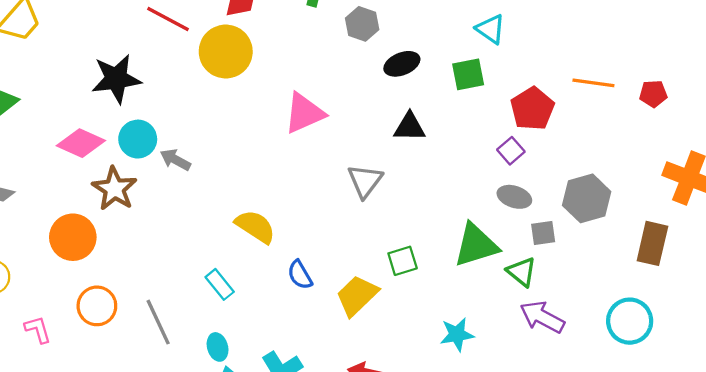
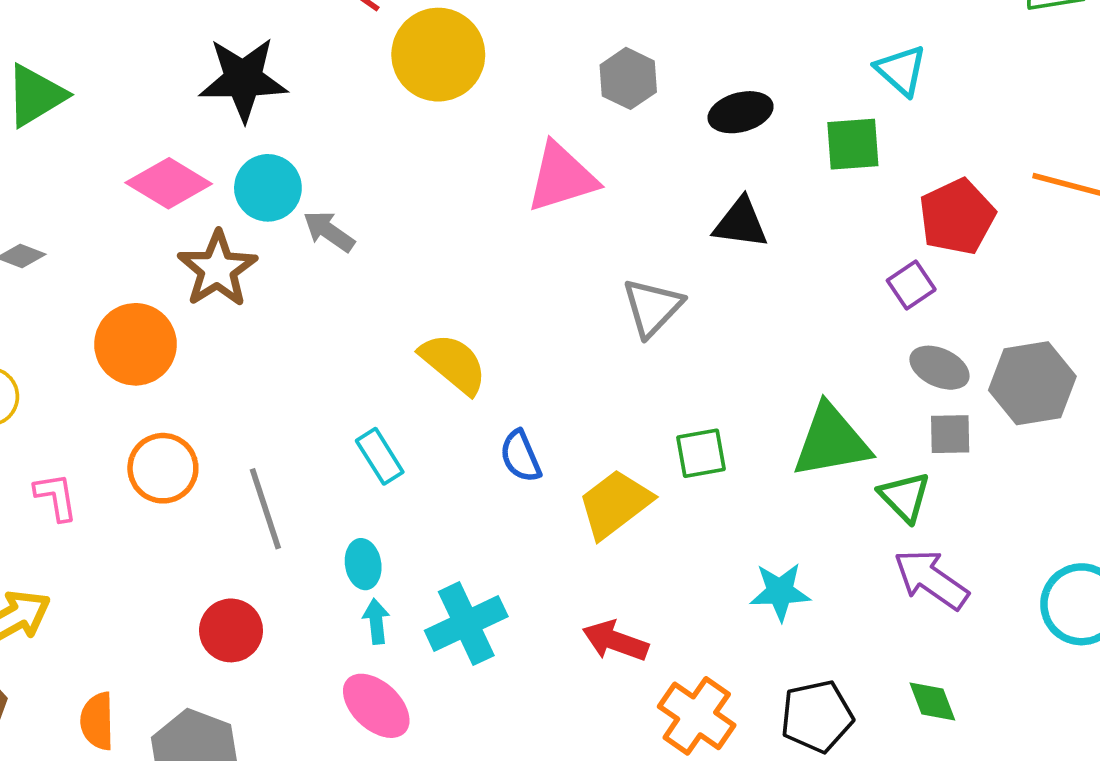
gray hexagon: (362, 24) -> (628, 78), moved
gray ellipse: (514, 197) -> (940, 368), moved

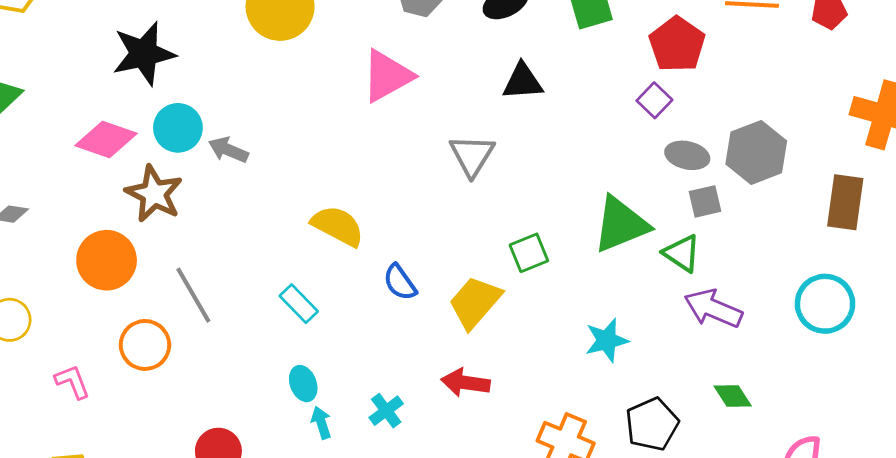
gray line: (265, 509) -> (193, 295), moved
cyan cross: (466, 624) -> (386, 411), size x0.6
red arrow: (615, 641) -> (466, 383), moved

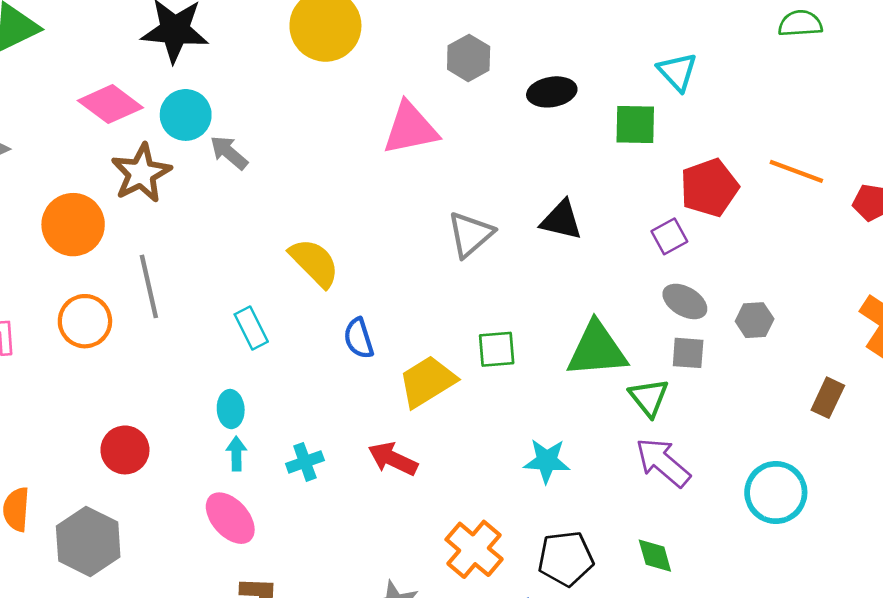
black triangle: (523, 82) -> (561, 220), moved
gray hexagon: (756, 152) -> (755, 320), size x0.6
brown rectangle: (845, 202) -> (828, 398), size x0.7

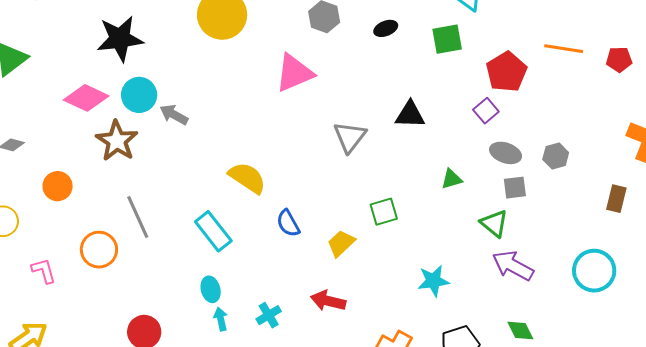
black ellipse: (552, 92) -> (386, 28), size x0.7
orange circle: (73, 225) -> (58, 186), moved, size x0.7
cyan rectangle: (251, 328) -> (213, 231), size x1.4
green triangle: (597, 350) -> (452, 179), moved, size x0.5
yellow trapezoid: (427, 382) -> (341, 243), size x0.7

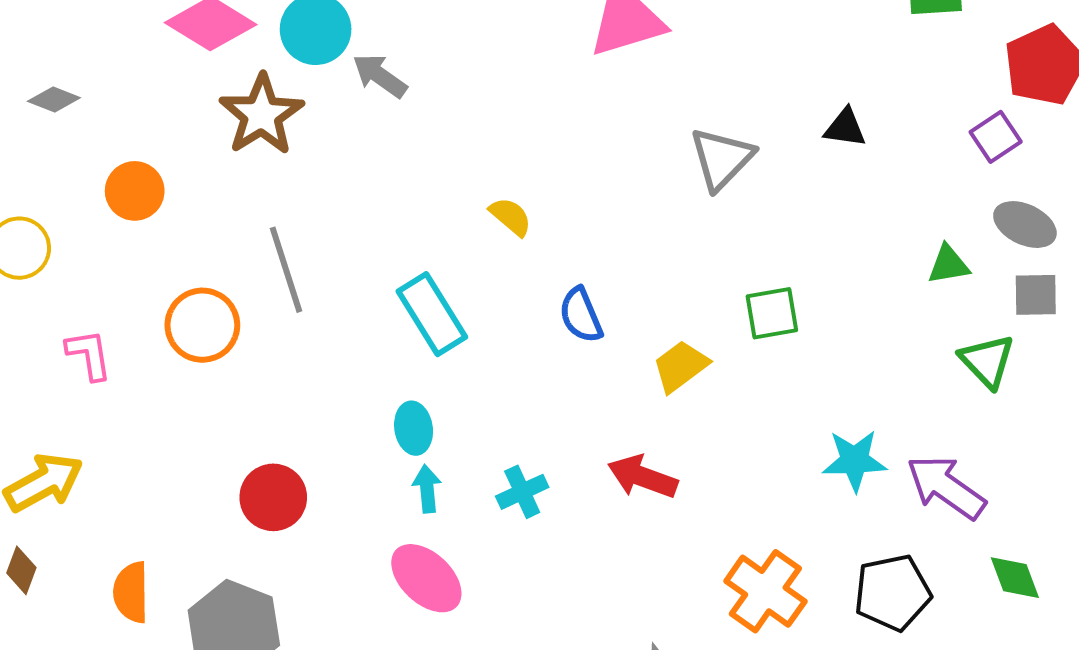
black triangle: (410, 115) -> (845, 128), size x0.7
yellow semicircle: (247, 178) -> (511, 217), size x0.6
green triangle: (452, 179) -> (948, 265), moved
purple arrow: (513, 266) -> (946, 487), moved

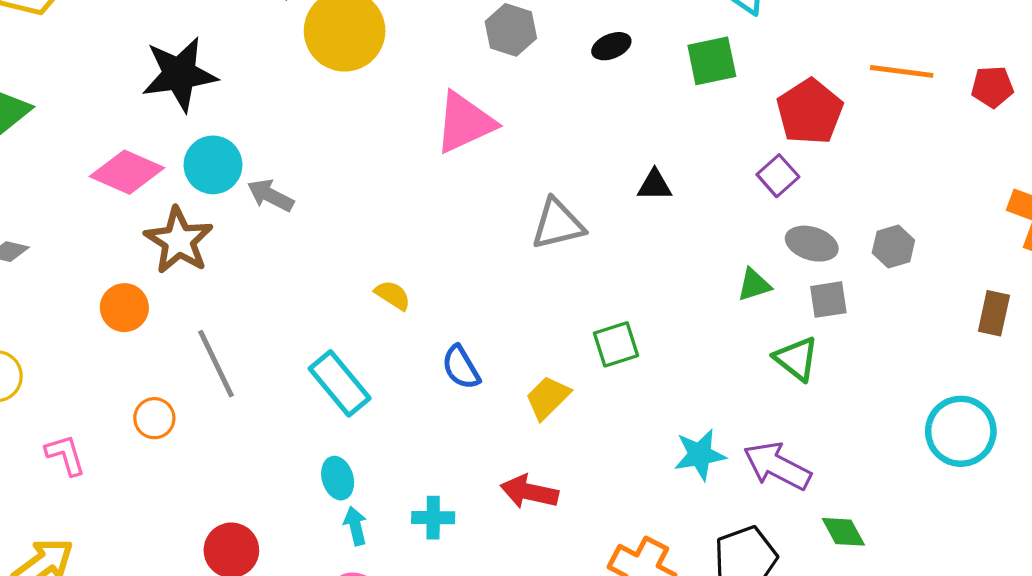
gray triangle: (722, 158) -> (558, 224), turned 40
orange circle: (135, 191) -> (124, 308), moved
orange circle: (202, 325) -> (154, 418), size x0.7
cyan cross: (522, 492) -> (433, 518), turned 33

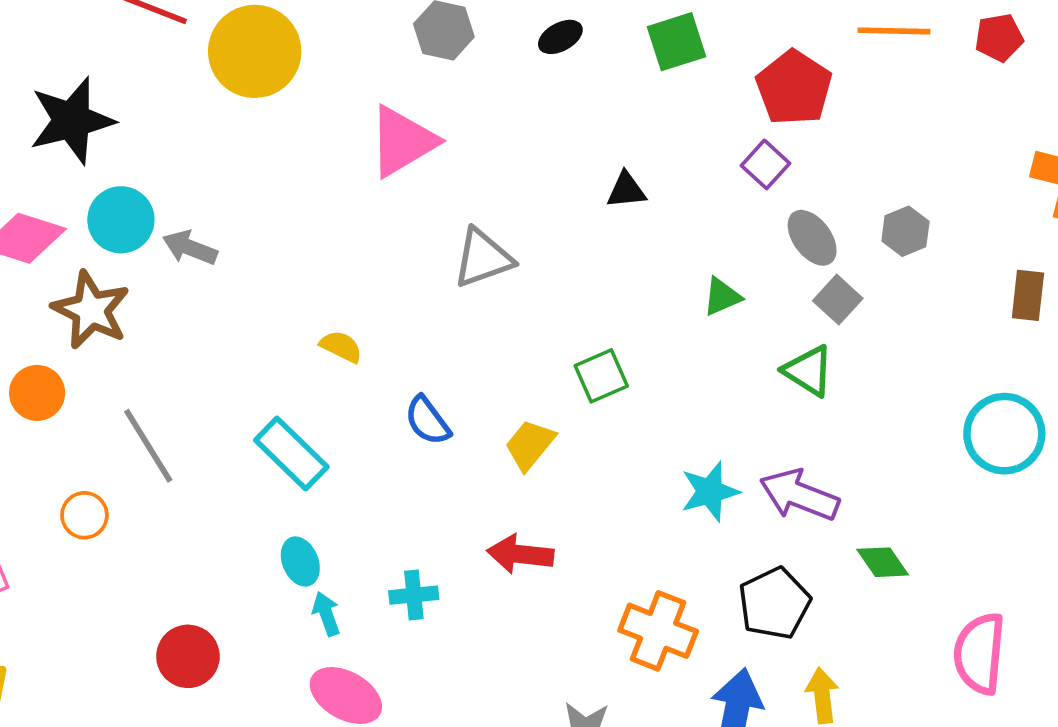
gray triangle: (558, 224) -> (483, 258), moved
gray ellipse: (812, 244) -> (812, 238), turned 42
green triangle: (754, 285) -> (722, 297), moved
gray square: (828, 300) -> (838, 300), turned -33

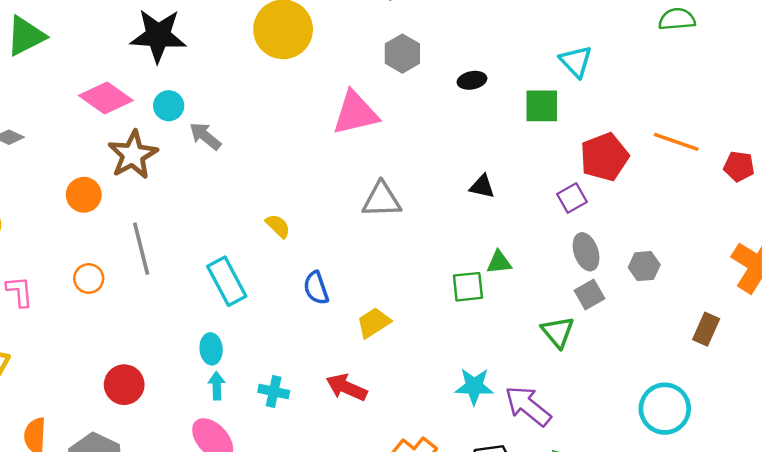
cyan circle: (121, 220) -> (169, 106), size x0.7
green triangle: (722, 297) -> (499, 262), moved
green square: (601, 376) -> (468, 287), moved

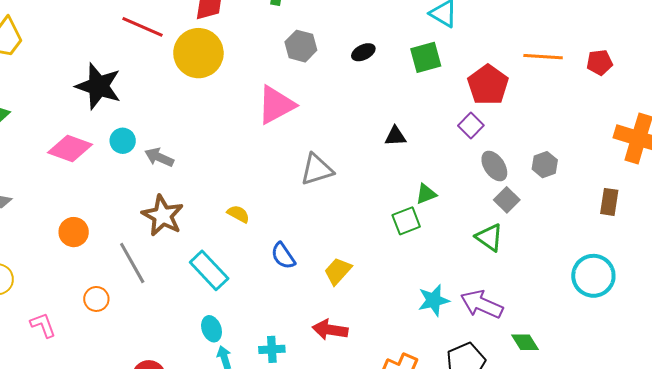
black star: (158, 36) -> (98, 86), turned 30
brown star: (133, 155) -> (163, 216), moved

